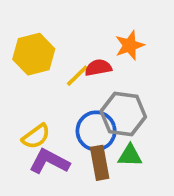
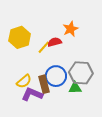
gray hexagon: (123, 114) -> (81, 73), moved
brown rectangle: (100, 163) -> (44, 84), moved

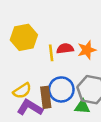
orange star: (71, 29) -> (87, 50), moved
yellow line: (44, 47) -> (51, 53), turned -56

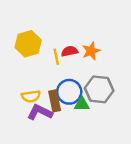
yellow semicircle: (22, 91) -> (31, 96), turned 30
green triangle: (82, 107) -> (82, 104), moved

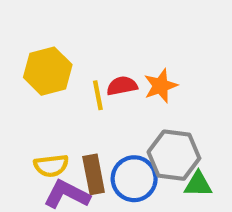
blue circle: (69, 92) -> (134, 179), moved
green triangle: (82, 104) -> (198, 184), moved

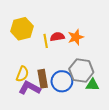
yellow semicircle: (51, 166) -> (22, 74), turned -63

